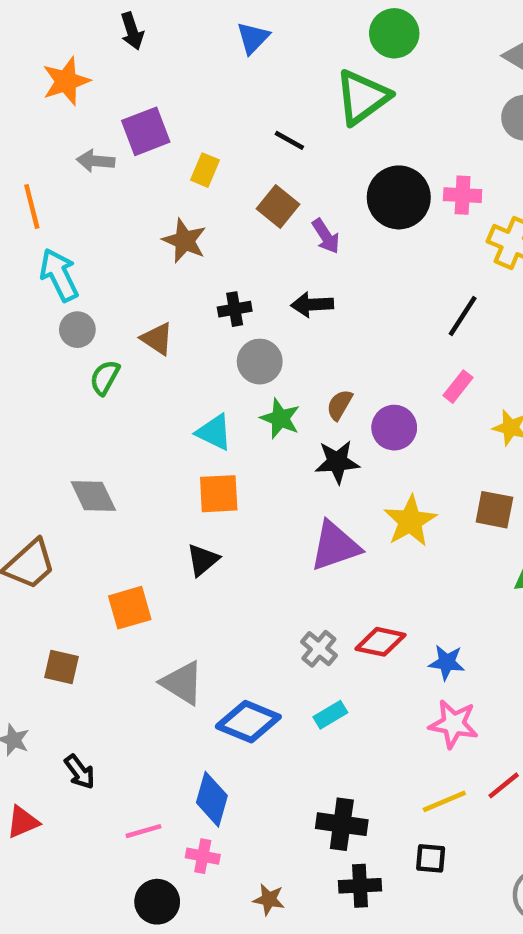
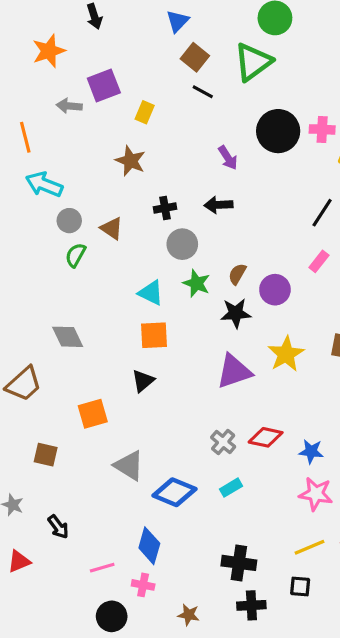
brown square: (278, 207) -> (195, 57), moved
cyan arrow: (59, 275) -> (44, 184), turned -42
gray circle: (77, 330) -> (69, 221), moved

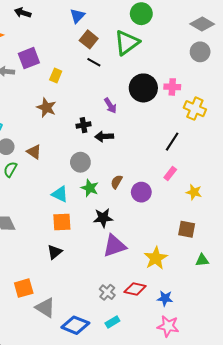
black arrow: (94, 16) -> (23, 13), turned 126
black cross: (165, 208) -> (84, 125), moved
black star: (236, 313) -> (103, 218), moved
yellow star: (286, 354) -> (156, 258), moved
orange square: (93, 414) -> (24, 288), moved

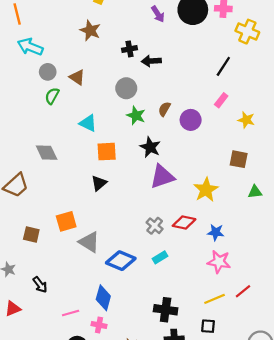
purple arrow: (110, 105) -> (158, 14), moved
cyan triangle: (60, 194) -> (88, 123), moved
black star: (103, 218) -> (150, 147), turned 30

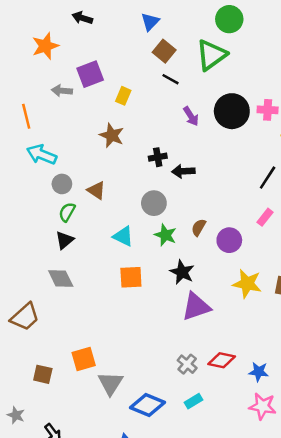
cyan triangle: (88, 123) -> (123, 236), moved
black triangle: (99, 183) -> (64, 240), moved
yellow star: (206, 190) -> (247, 284), moved, turned -30
gray triangle: (89, 242) -> (110, 383), turned 30

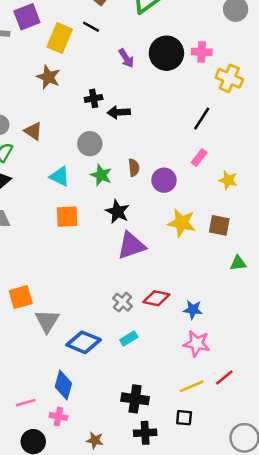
black line: (171, 79) -> (91, 27), moved
yellow rectangle: (123, 96) -> (60, 38), size x1.6
brown semicircle: (199, 227) -> (134, 168), turned 144

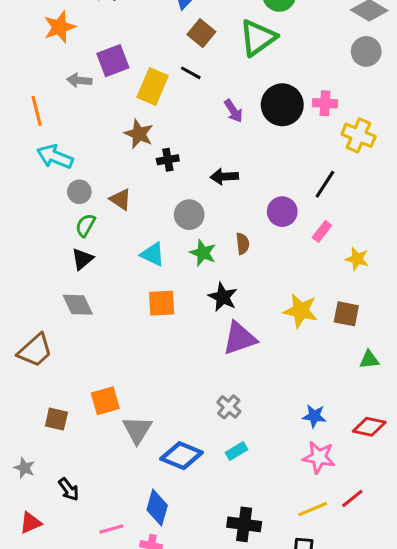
black cross: (94, 98) -> (168, 160), moved
purple circle: (164, 180) -> (282, 212), moved
red diamond: (156, 298) -> (369, 427), moved

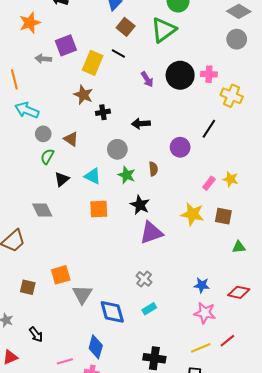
pink rectangle: (322, 231) -> (209, 183), moved
black triangle: (82, 259) -> (62, 179), moved
blue diamond: (182, 456) -> (112, 312), turned 52

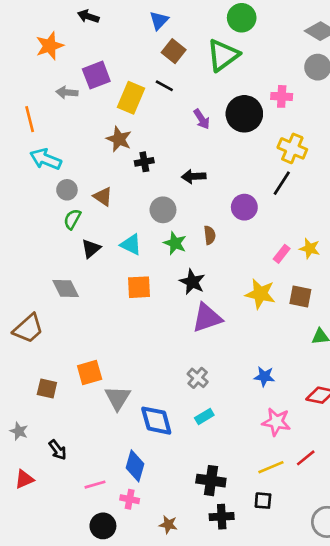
pink cross: (209, 74) -> (282, 96), moved
yellow cross: (232, 96) -> (292, 148), moved
blue star: (202, 285) -> (264, 377), moved

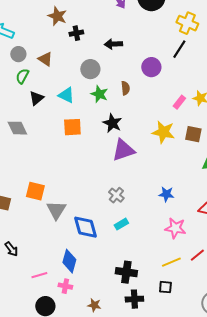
orange square: (90, 373) -> (35, 191), turned 30

